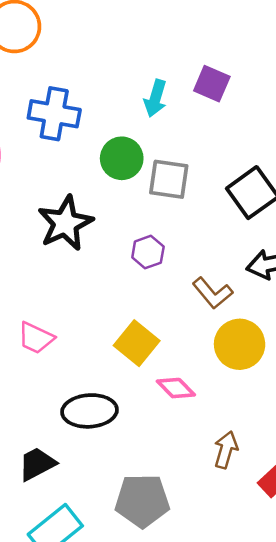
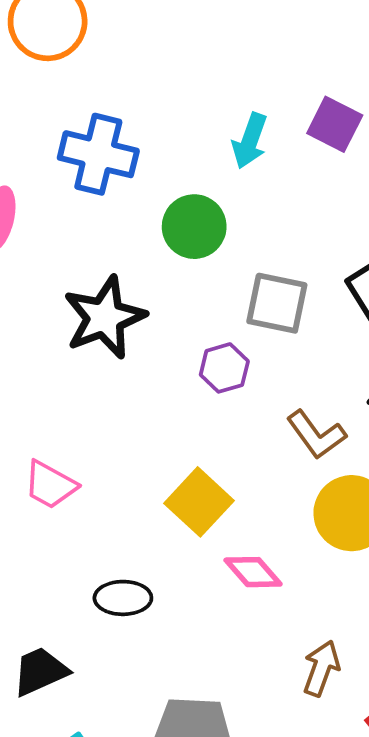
gray square: (169, 179) -> (277, 303), moved
black ellipse: (90, 411) -> (123, 598), size x0.7

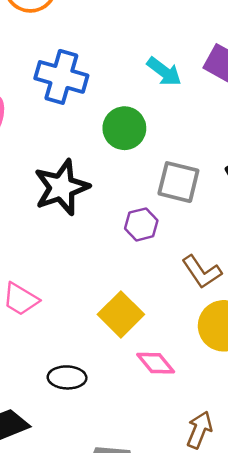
cyan arrow: (250, 141) -> (164, 72), turned -75

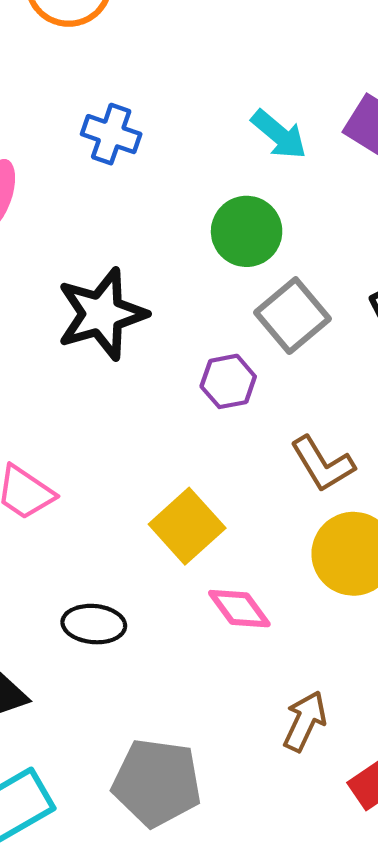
blue cross: (61, 77) -> (111, 134), size x0.7
green circle: (124, 128) -> (247, 231), moved
gray square: (178, 182) -> (292, 316), turned 33

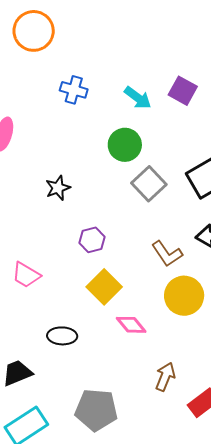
blue cross: (111, 134) -> (74, 90), moved
black star: (102, 314) -> (58, 188), size x0.6
purple hexagon: (228, 381) -> (92, 240), moved

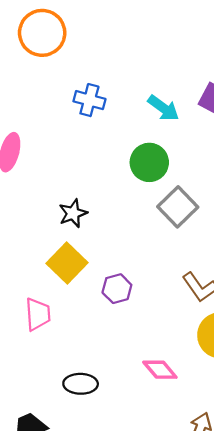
purple hexagon: (92, 240) -> (117, 289), moved
pink trapezoid: (26, 275) -> (38, 314), turned -124
yellow square: (104, 287) -> (67, 263), moved

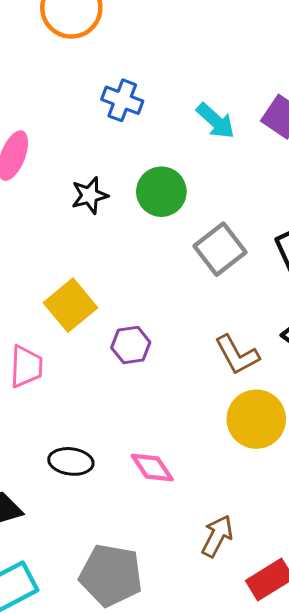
green circle: (149, 162) -> (161, 192), moved
black star: (73, 213) -> (90, 195), moved
pink diamond: (160, 370) -> (152, 467), moved

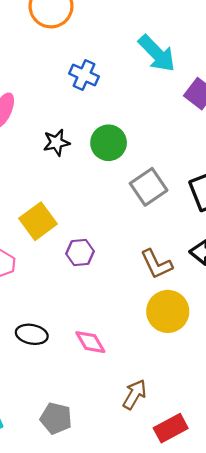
cyan arrow: (216, 121) -> (157, 53), moved, size x1.4
gray pentagon: (111, 575) -> (56, 418), size x0.7

